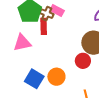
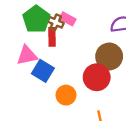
red circle: (83, 61) -> (97, 77), size x1.5
blue square: (34, 79) -> (43, 71), moved

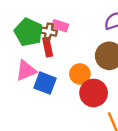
red circle: (97, 77) -> (94, 93), moved
orange circle: (66, 95) -> (80, 74), moved

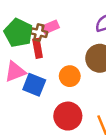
pink rectangle: (60, 26) -> (50, 27), turned -42
red circle: (94, 93) -> (68, 116), moved

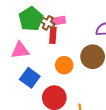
red rectangle: (38, 48) -> (53, 35), moved
blue square: (34, 85) -> (30, 78), moved

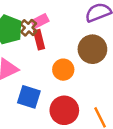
brown cross: (48, 23) -> (29, 28), turned 32

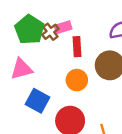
red rectangle: (39, 40) -> (77, 47), moved

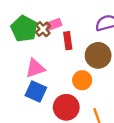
pink triangle: (21, 69) -> (35, 68), moved
orange circle: (77, 80) -> (82, 80), moved

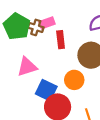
brown cross: (43, 29) -> (36, 27), turned -32
blue square: (36, 92) -> (46, 90), moved

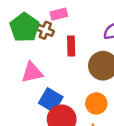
pink rectangle: (47, 23) -> (59, 14), moved
orange circle: (74, 80) -> (96, 103), moved

